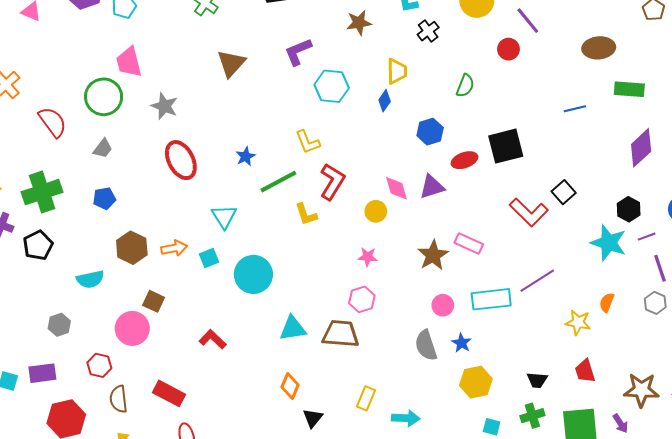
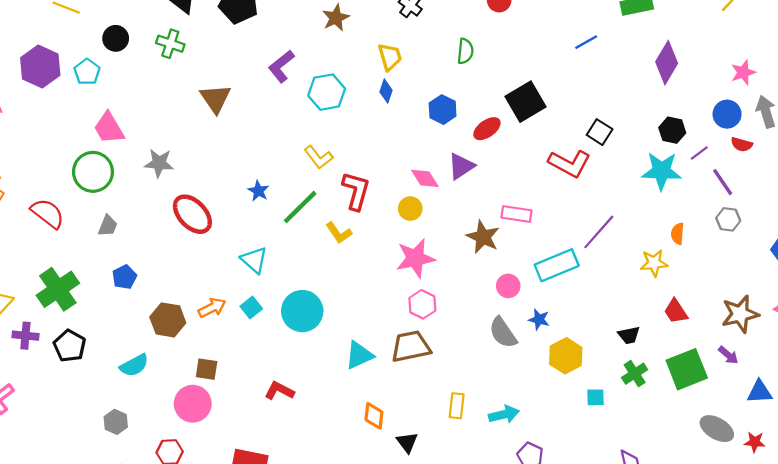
pink star: (368, 257) -> (415, 258), size x1.8

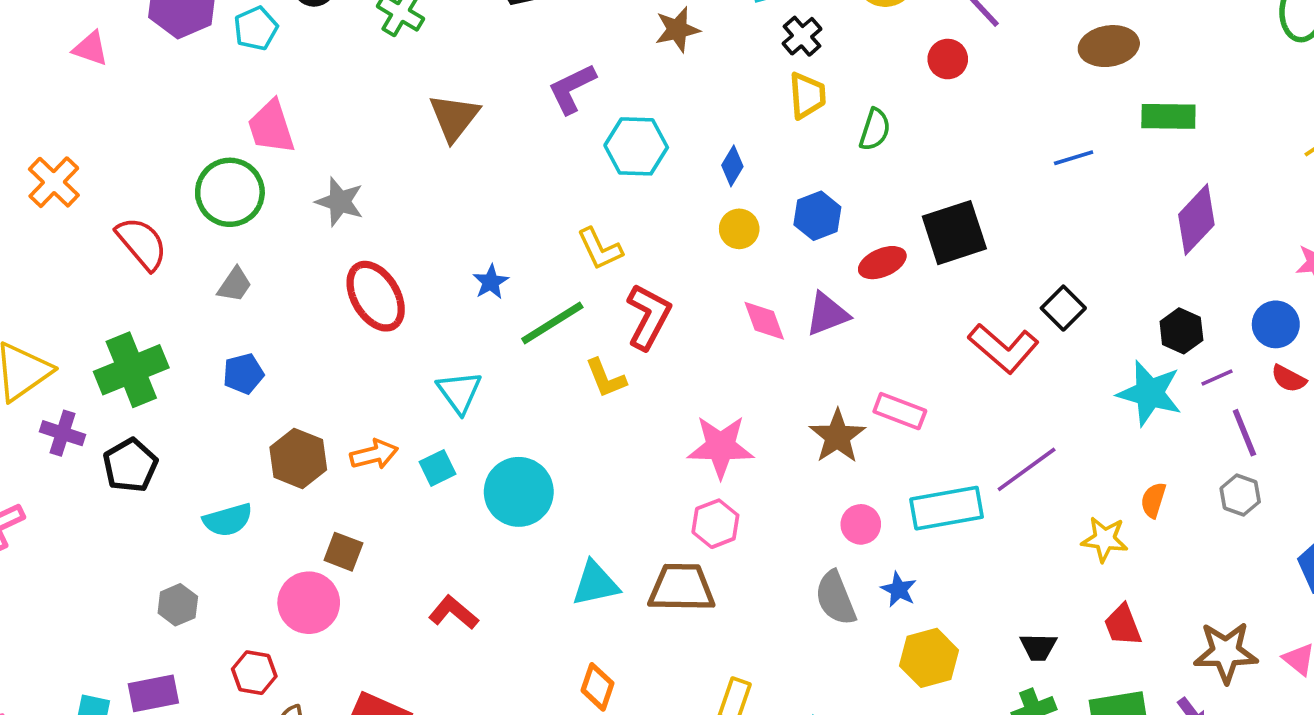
yellow trapezoid: (390, 57) -> (807, 95), moved
yellow circle: (410, 209) -> (739, 229), moved

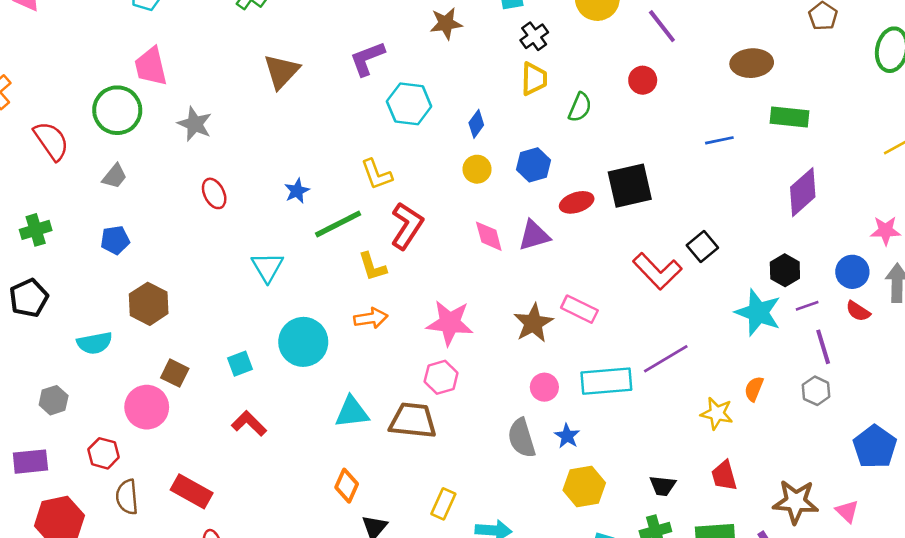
red circle: (948, 59) -> (643, 80), moved
red ellipse: (376, 296) -> (214, 193), size x0.6
green cross: (131, 370) -> (36, 230), size x0.6
orange arrow: (374, 454) -> (371, 318), moved
cyan square: (438, 468) -> (240, 364), moved

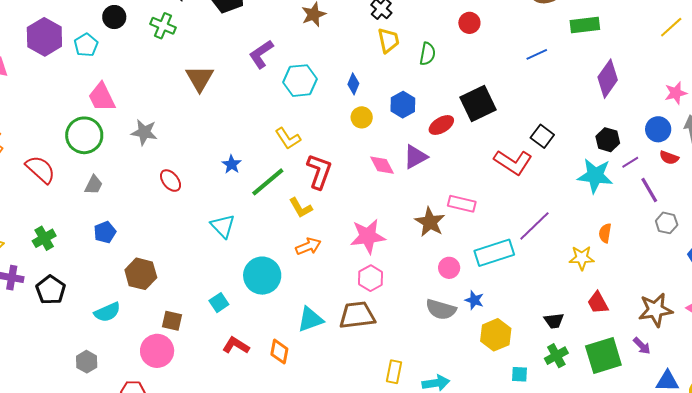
gray hexagon: (816, 391) -> (667, 223), moved
gray semicircle: (522, 438) -> (441, 309), turned -44
orange diamond: (347, 486) -> (279, 352), moved

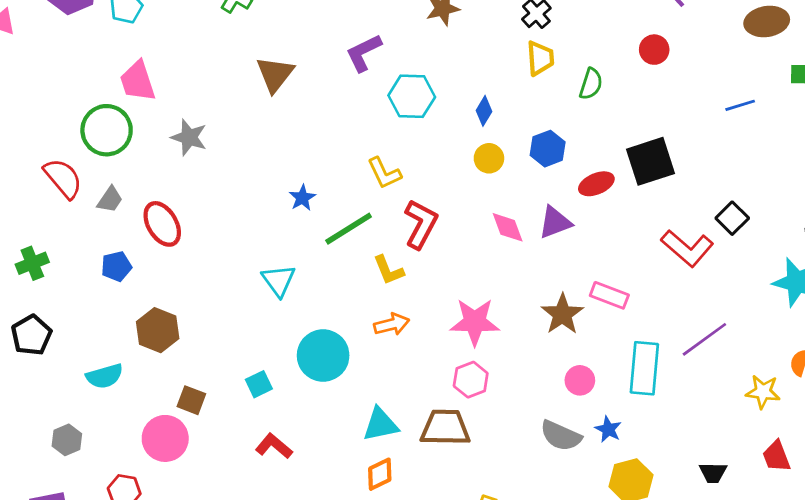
red semicircle: (40, 169) -> (63, 178), moved
red ellipse: (171, 181) -> (162, 224), moved, size x1.4
cyan rectangle: (494, 253) -> (644, 368), turned -75
orange diamond: (279, 352) -> (380, 474), moved, turned 45

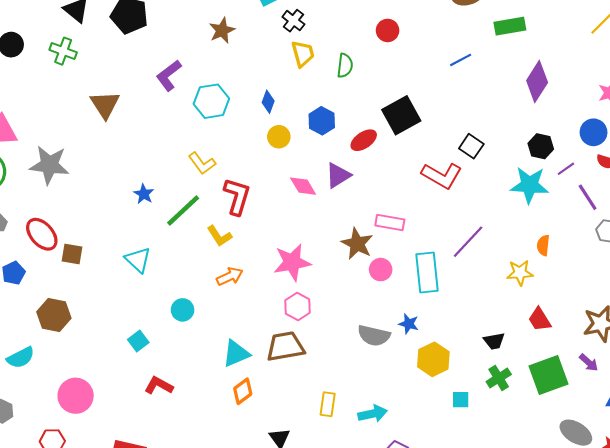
gray star: (189, 137) -> (49, 165), size x1.4
cyan circle: (323, 355) -> (183, 310), size x0.6
pink circle: (580, 380) -> (381, 270), moved
brown square: (191, 400) -> (72, 254), moved

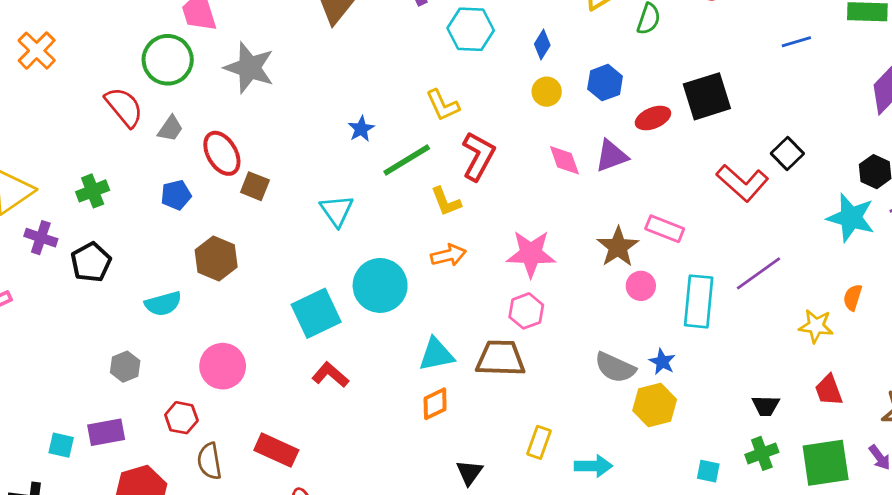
cyan circle: (183, 310) -> (380, 285), size x1.8
cyan square: (138, 341) -> (316, 313), size x1.8
yellow hexagon: (433, 359) -> (655, 405), moved

